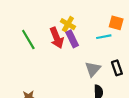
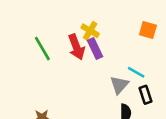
cyan line: (104, 37) -> (136, 72), moved, turned 40
black rectangle: (117, 68) -> (146, 95), moved

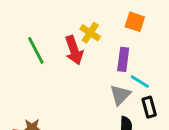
orange square: (148, 30) -> (135, 22), moved
purple rectangle: (95, 49) -> (123, 59), moved, turned 30

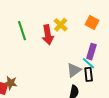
purple rectangle: (123, 59) -> (91, 52), moved
black rectangle: (149, 107) -> (89, 74), moved

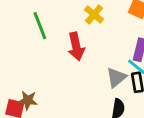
red arrow: (48, 35) -> (76, 46), moved

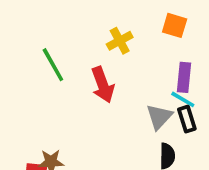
yellow cross: (94, 14) -> (120, 41), turned 30

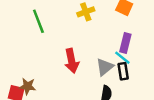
red arrow: (103, 85) -> (72, 61), moved

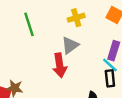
gray triangle: (105, 67) -> (70, 45), moved

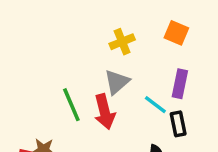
green line: (29, 24) -> (71, 105), moved
cyan line: (110, 65) -> (155, 105), moved

